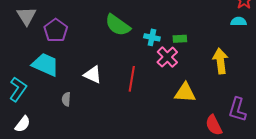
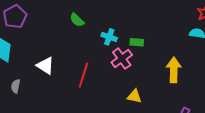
green semicircle: (118, 25) -> (77, 20), size x0.6
yellow triangle: (185, 93) -> (134, 96), size x0.7

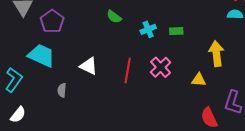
cyan cross: (109, 37) -> (148, 29), turned -35
pink cross: (122, 59) -> (161, 67), moved
yellow triangle: (134, 96) -> (199, 80), moved

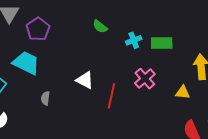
green rectangle: (176, 31) -> (162, 43), size x1.5
white triangle: (89, 66) -> (85, 80), moved
red line: (128, 71) -> (111, 96), moved

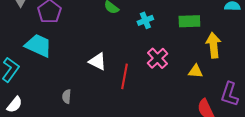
green rectangle: (162, 43) -> (189, 21), moved
gray semicircle: (45, 98) -> (67, 96), moved

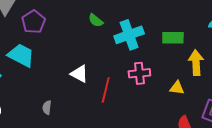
cyan cross: (145, 20) -> (129, 35), size x1.8
pink cross: (157, 58) -> (139, 73), turned 35

